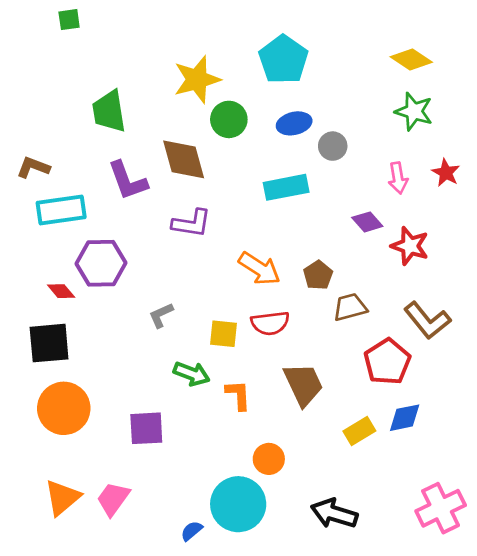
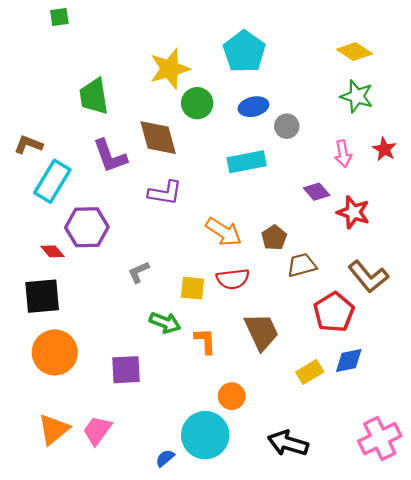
cyan rectangle: (61, 210) -> (52, 181), turned -51

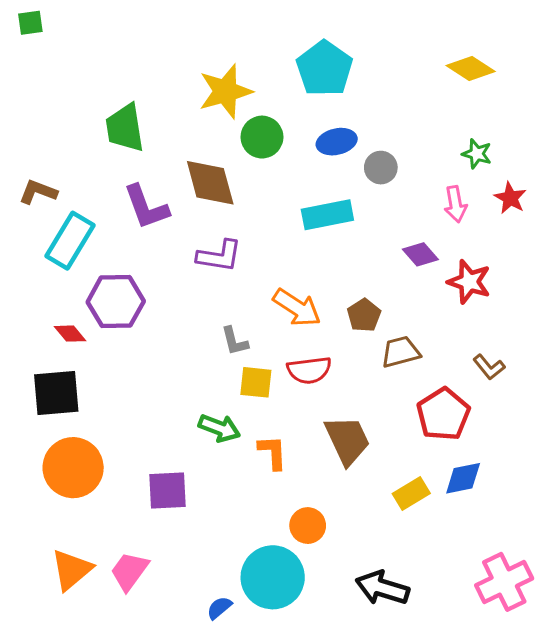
green square: (59, 17) -> (30, 23), moved
green star: (357, 96) -> (477, 154), moved, size x0.7
gray L-shape: (139, 272) -> (235, 341), moved, turned -80
brown L-shape: (368, 277) -> (489, 367), size x0.6

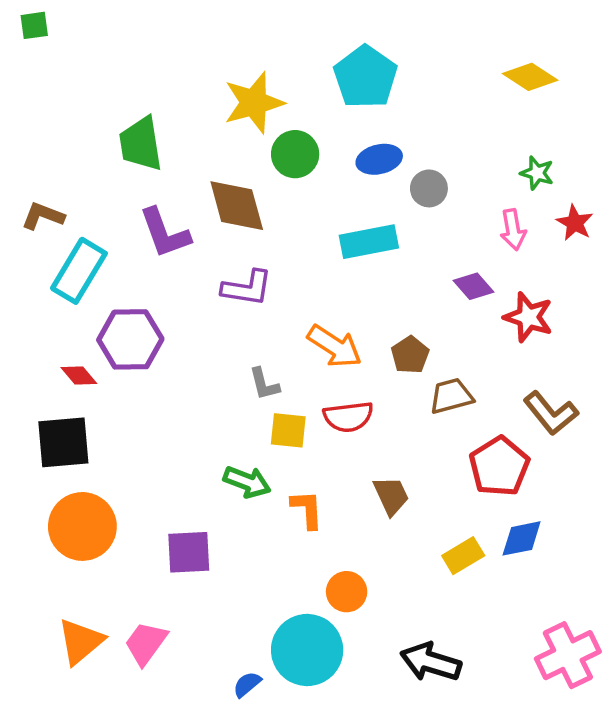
brown L-shape: (489, 367) -> (551, 413), size x1.5
brown trapezoid: (347, 440) -> (391, 496), size x0.7

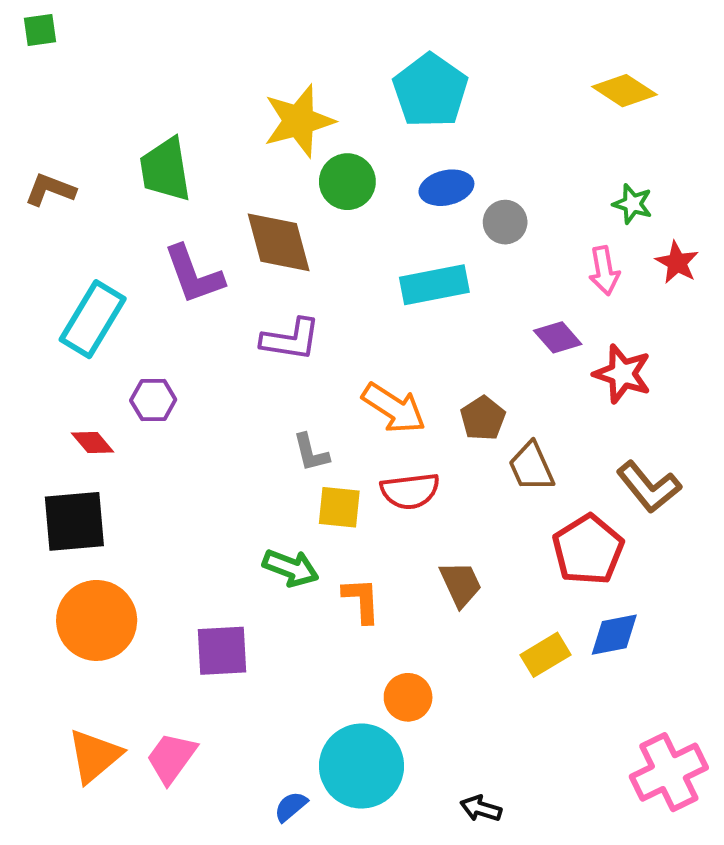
brown L-shape: (43, 216) -> (50, 190), moved
purple hexagon: (130, 339) -> (153, 400), size x0.6
brown trapezoid: (451, 396) -> (531, 467), turned -99
black arrow: (431, 662) -> (481, 809), moved, size x0.6

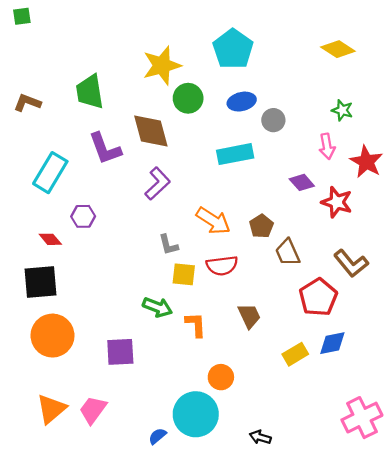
red star: (677, 263) -> (366, 162), moved, size x1.4
purple L-shape: (291, 339) -> (157, 184), turned -52

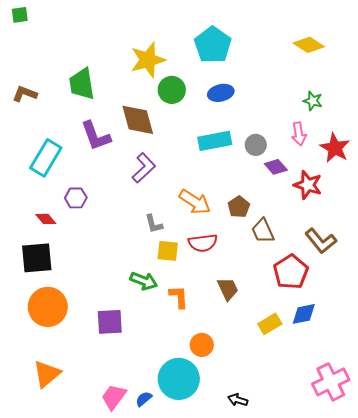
gray circle: (273, 120) -> (256, 145), moved
pink trapezoid: (93, 410) -> (114, 397), moved

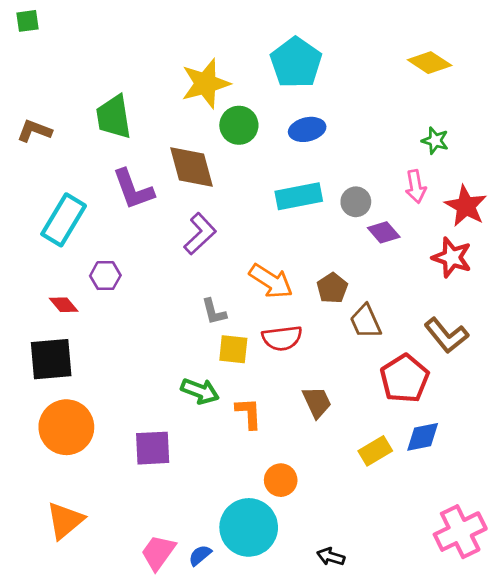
red star: (308, 185) -> (452, 257), moved

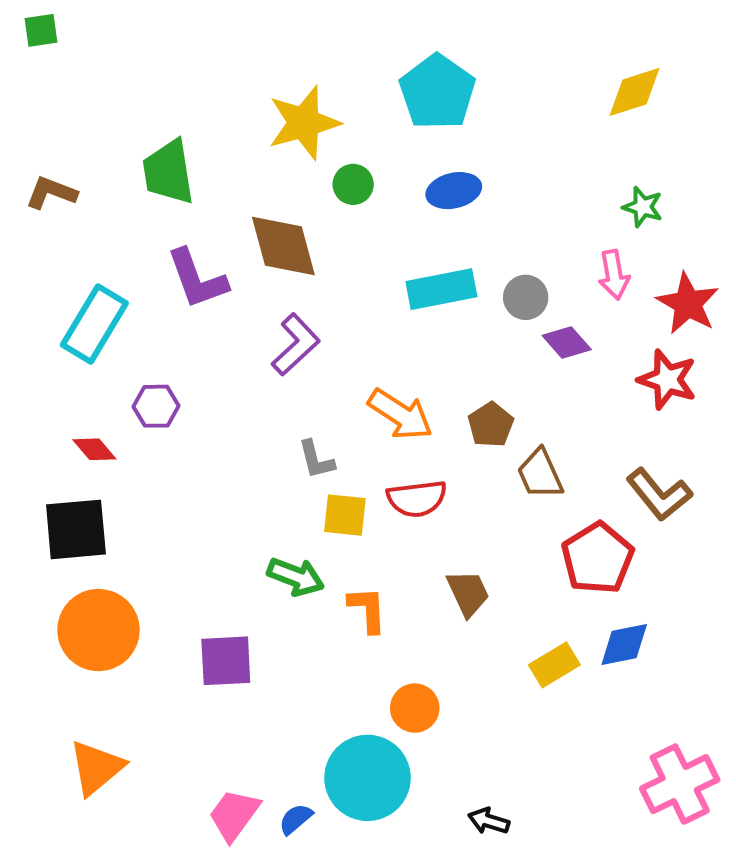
yellow diamond: (430, 63) -> (634, 92), turned -51
green circle: (239, 125) -> (353, 184), size x0.7

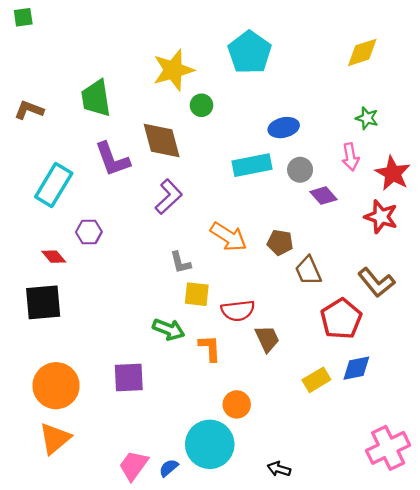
blue ellipse: (454, 191) -> (284, 128), moved
brown pentagon: (491, 425) -> (280, 243), turned -30
red semicircle: (417, 499) -> (238, 311), moved
orange circle: (98, 630) -> (56, 386), moved

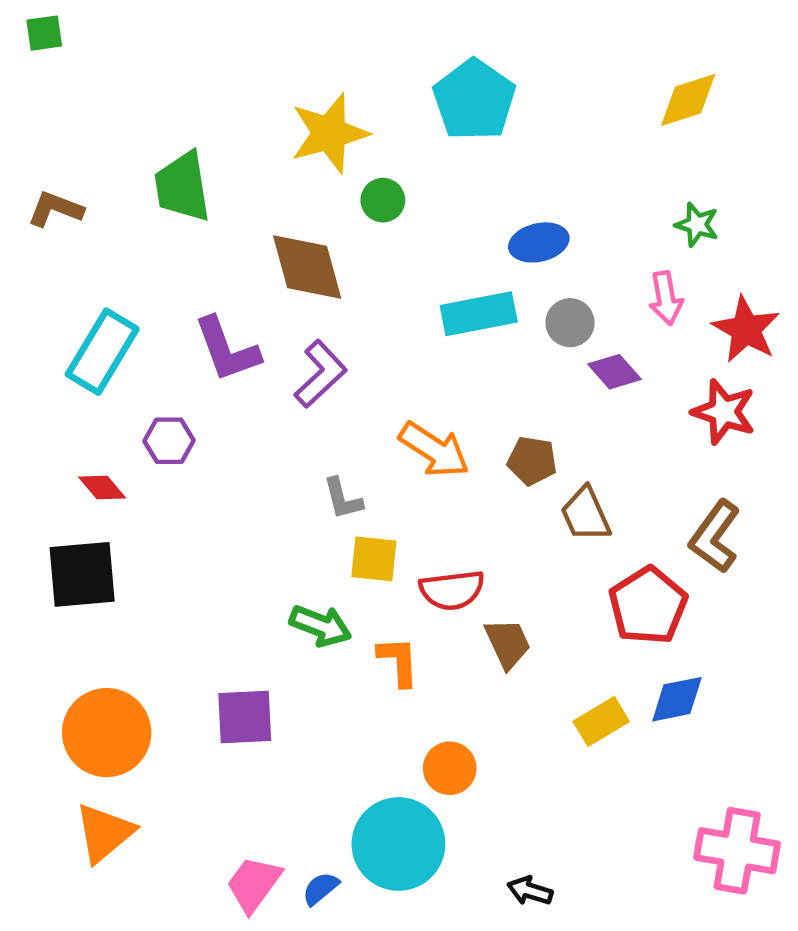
purple L-shape: (112, 159) -> (227, 349), moved
brown L-shape: (376, 282) -> (715, 537), turned 75
pink cross: (388, 448) -> (737, 851), turned 36

